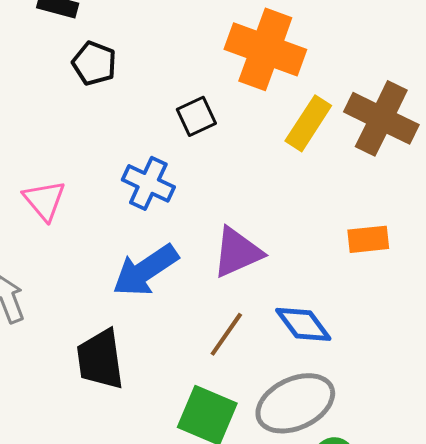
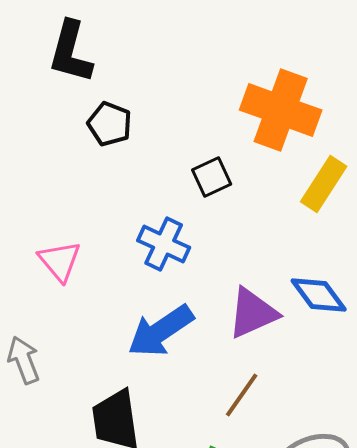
blue diamond: (303, 324) -> (319, 295), moved

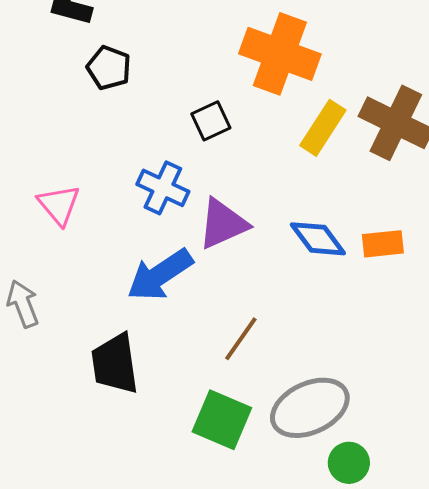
purple triangle: (253, 313) -> (223, 224), moved

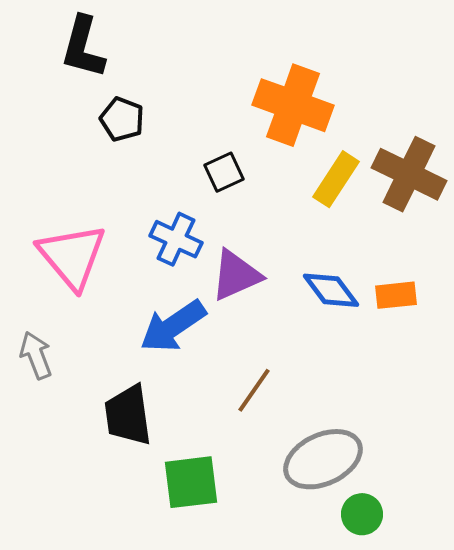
pink triangle: (59, 205) -> (72, 256), size x1.6
green square: (222, 420) -> (191, 482), moved, turned -30

